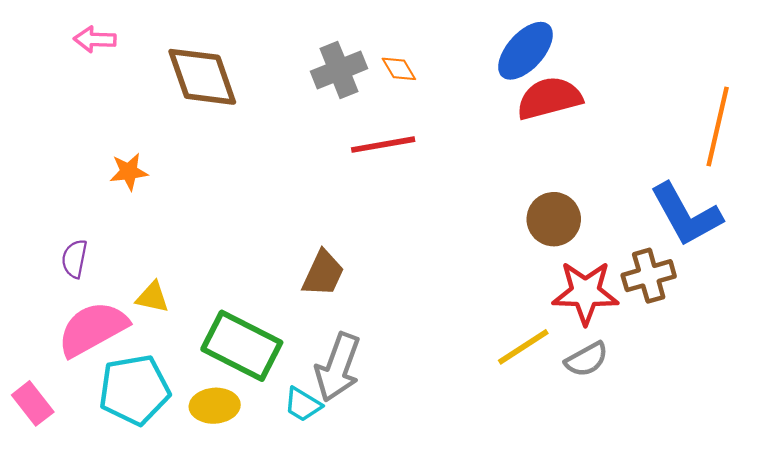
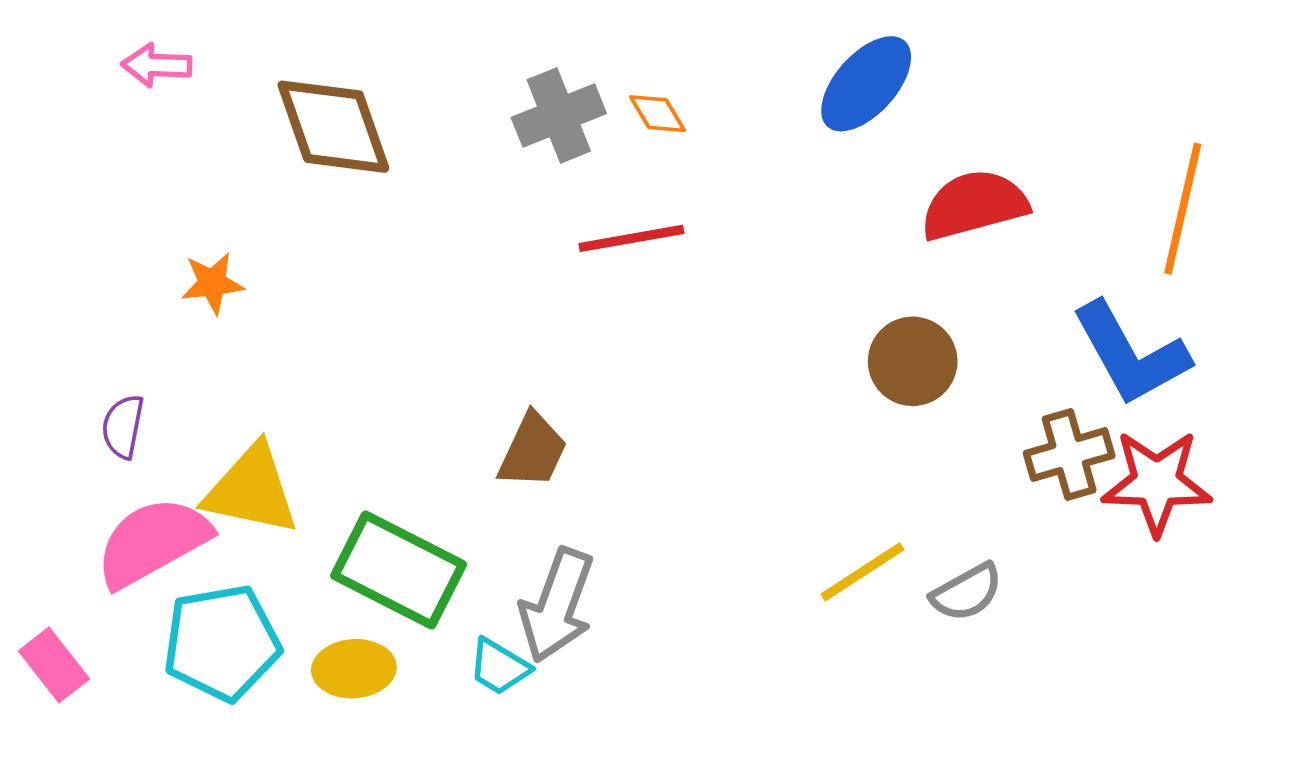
red semicircle: (549, 98) -> (974, 205), moved
red star: (585, 293) -> (1157, 482), moved
yellow triangle: (152, 297) -> (251, 490), size x1.8

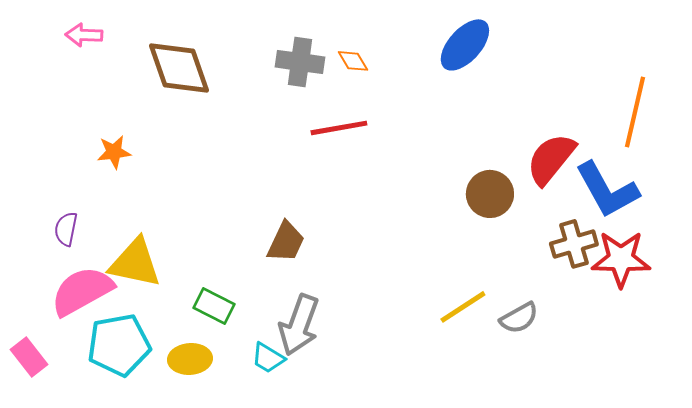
gray cross: (559, 115) -> (300, 62), turned 30
red semicircle: (974, 205) -> (551, 159), moved, turned -36
green rectangle: (399, 570) -> (214, 306), size x0.6

